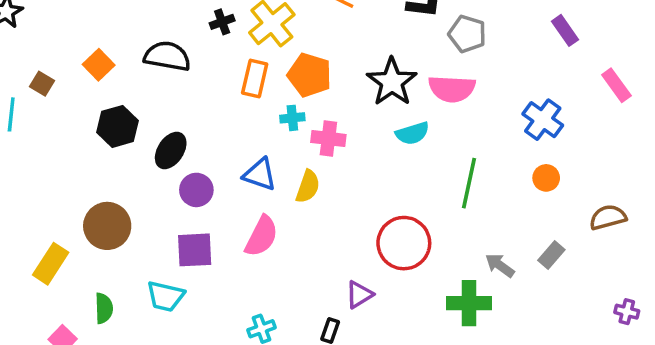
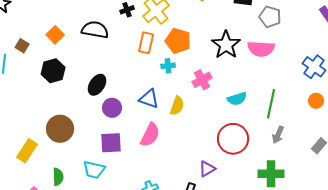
black hexagon: (117, 126) -> (53, 71), moved
cyan semicircle: (412, 133) -> (237, 99), moved
pink cross: (328, 138) -> (202, 80), moved, turned -36
gray arrow: (500, 265) -> (278, 135), moved, turned -102

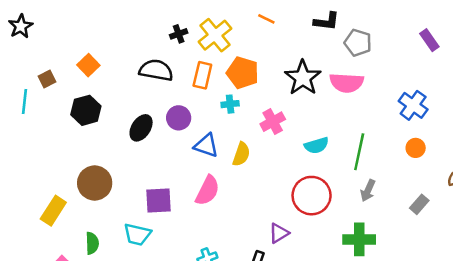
black semicircle: (95, 30) -> (156, 70), moved
brown square: (22, 46) -> (47, 79), turned 32
purple circle: (112, 108) -> (179, 118), moved

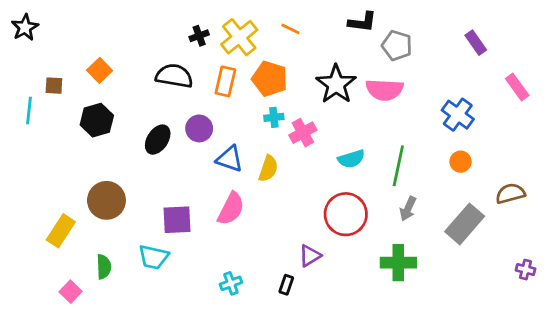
orange line: (266, 19) -> (290, 29), moved
brown square: (47, 79) -> (54, 86), turned 30
cyan cross: (230, 104) -> (274, 117), moved
gray rectangle: (419, 204) -> (465, 224), size x1.8

